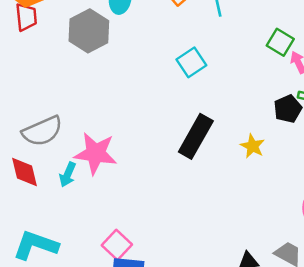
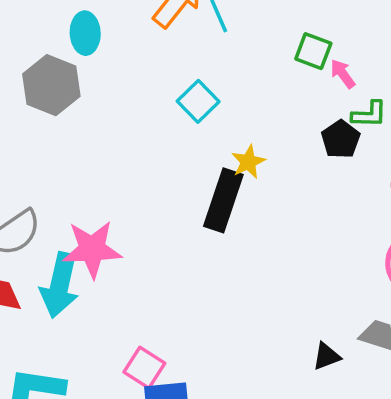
yellow star: (252, 146) -> (248, 162), moved, turned 30
cyan arrow: (68, 175) -> (60, 285), size x1.8

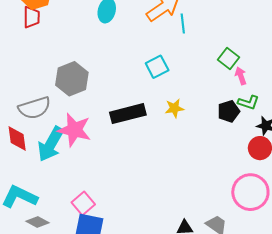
gray hexagon: (51, 85) -> (72, 79), moved
black rectangle: (223, 200) -> (128, 114), moved, turned 40

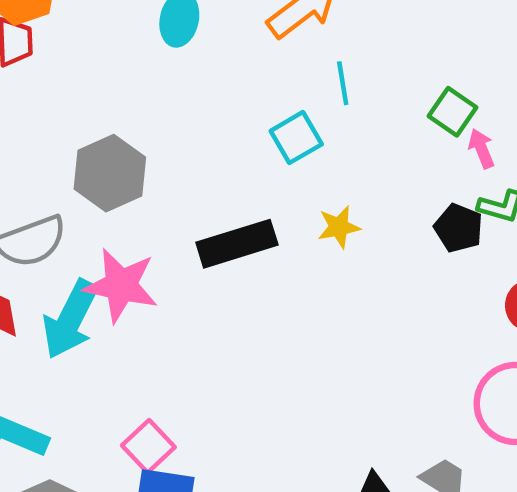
cyan line: (183, 23) -> (343, 83), moved
black pentagon: (229, 111) -> (459, 228), turned -30

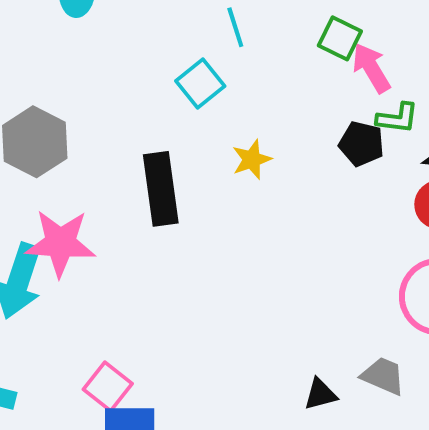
pink arrow: (481, 149) -> (371, 68), size x1.4
black rectangle: (237, 244) -> (161, 189), turned -72

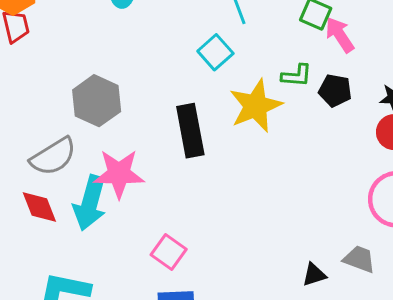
green L-shape: (397, 118) -> (297, 76), moved
yellow star: (252, 159) -> (256, 106), size x1.8
pink square: (108, 387) -> (169, 252), moved

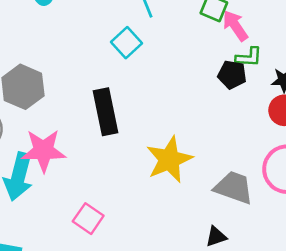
green L-shape: (297, 76) -> (249, 57), moved
yellow star: (256, 106) -> (169, 159), moved
gray trapezoid: (359, 259) -> (234, 187), moved, size x1.4

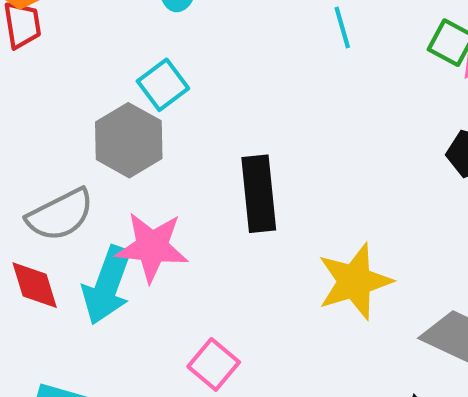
cyan square: (126, 43) -> (163, 85), moved

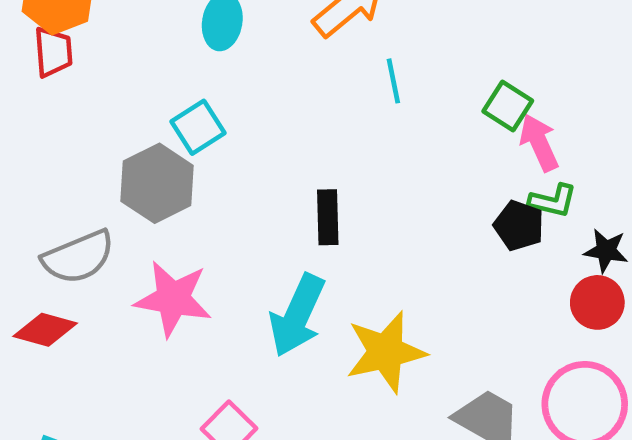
black rectangle: (259, 194) -> (328, 217), moved, size x0.7
red diamond: (35, 285) -> (45, 330), turned -62
cyan arrow: (107, 285) -> (297, 315), moved

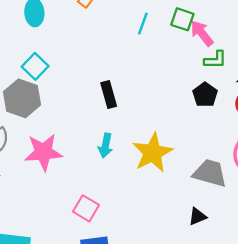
cyan line: (393, 81) -> (143, 23), moved, turned 45
black pentagon: (519, 226) -> (205, 95), moved, turned 30
cyan arrow: (297, 315) -> (105, 145), size x0.6

